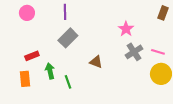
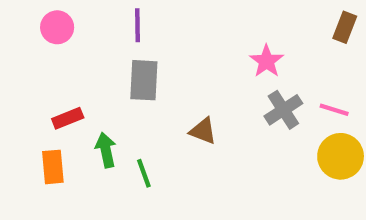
gray rectangle: (68, 38) -> (144, 80), turned -42

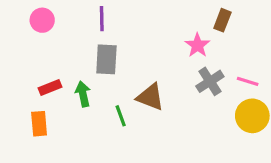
brown rectangle: (345, 27) -> (222, 20), moved
brown triangle: (203, 131) -> (150, 97), size x1.4
green arrow: (106, 150) -> (83, 94), moved
green line: (144, 173) -> (121, 116), moved

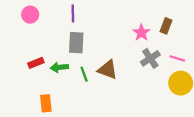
brown rectangle: (222, 20) -> (166, 26), moved
green arrow: (83, 94) -> (59, 67), turned -84
green line: (121, 116) -> (84, 74), moved
orange rectangle: (39, 124) -> (46, 103), moved

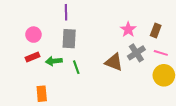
pink circle: (30, 15) -> (33, 35), moved
brown rectangle: (166, 26) -> (156, 30), moved
brown triangle: (108, 70) -> (114, 62), moved

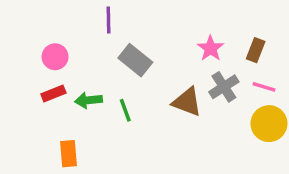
gray rectangle: (69, 39) -> (135, 60), moved, turned -54

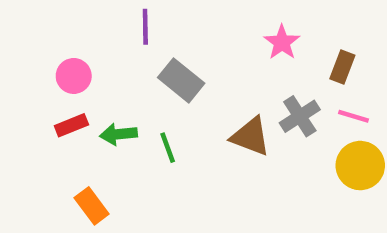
pink star: (210, 48) -> (282, 42), moved
orange rectangle: (68, 154) -> (92, 206), turned -32

